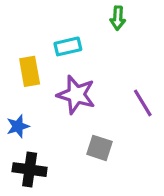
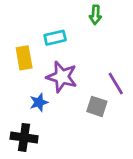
blue star: (18, 126) -> (39, 102), moved
gray square: (99, 148) -> (97, 106), moved

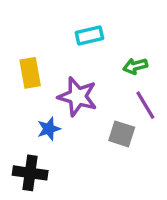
green arrow: (95, 15) -> (135, 66), moved, turned 72
cyan rectangle: (55, 38) -> (89, 36), moved

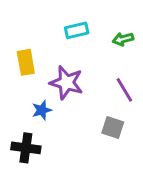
green arrow: (135, 66) -> (123, 39), moved
gray square: (122, 134) -> (113, 128), moved

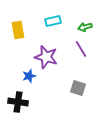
yellow rectangle: (26, 62) -> (18, 30), moved
purple line: (124, 90) -> (81, 49), moved

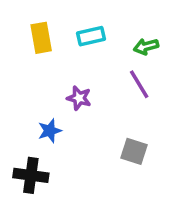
yellow rectangle: (18, 30) -> (41, 38), moved
purple star: (46, 57) -> (79, 98), size x0.6

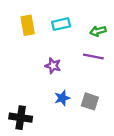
purple line: (139, 84) -> (93, 56), turned -48
blue star: (50, 131) -> (62, 98), moved

